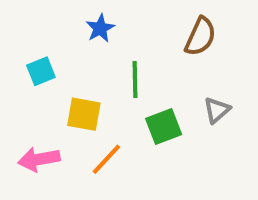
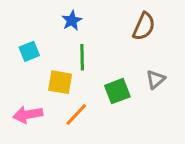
green line: (135, 79) -> (82, 57), moved

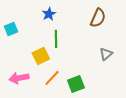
cyan square: (29, 51) -> (11, 29), moved
yellow square: (60, 82) -> (41, 56), turned -36
green square: (117, 91) -> (76, 84), moved

